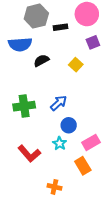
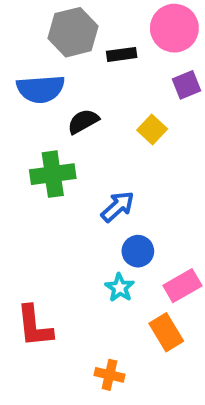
green cross: (24, 106) -> (53, 174), moved
red L-shape: (29, 154) -> (34, 326), moved, turned 35

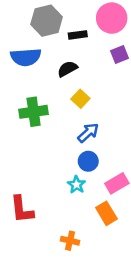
black semicircle: (83, 121) -> (67, 69), moved
yellow square: (152, 130) -> (80, 99), moved
blue arrow: (118, 207) -> (88, 133), moved

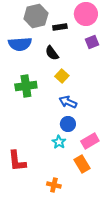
black semicircle: (67, 69) -> (52, 53), turned -98
blue arrow: (88, 133) -> (68, 102), turned -114

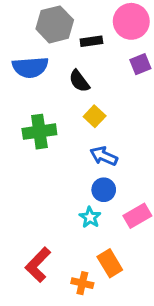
red L-shape: (17, 161) -> (38, 265), moved, turned 50
orange rectangle: (82, 164) -> (110, 263), moved

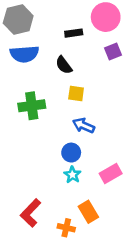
gray hexagon: (55, 24) -> (18, 20), moved
yellow square: (95, 116) -> (76, 93), turned -35
blue circle: (104, 190) -> (71, 153), moved

